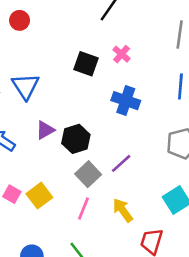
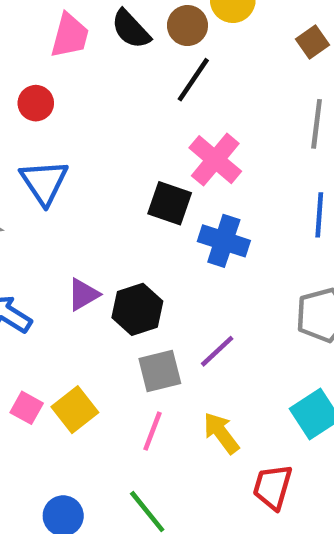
pink cross: (122, 54) -> (215, 160), size x1.6
black square: (86, 64) -> (170, 203), moved
blue triangle: (26, 86) -> (44, 182), moved
gray square: (88, 174) -> (160, 371), turned 30

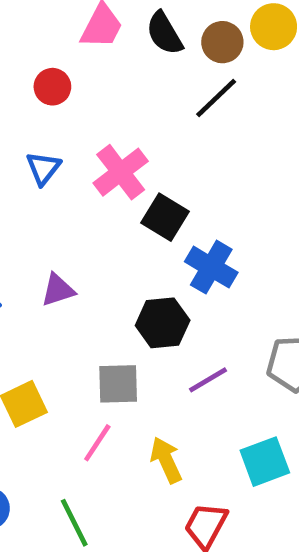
pink cross: (215, 160) -> (121, 172), moved
blue triangle: (44, 182) -> (43, 168), size x0.7
black hexagon: (137, 309) -> (163, 323), moved
purple line: (217, 351) -> (208, 380), moved

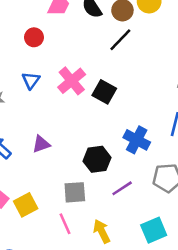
black square: (165, 217) -> (104, 92), moved
blue cross: (211, 267) -> (137, 140), moved
pink line: (97, 443) -> (65, 224), turned -55

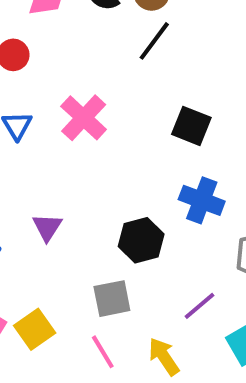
black square: (104, 92) -> (191, 126), moved
purple triangle: (41, 144) -> (47, 227), turned -30
purple line: (122, 188) -> (199, 306), moved

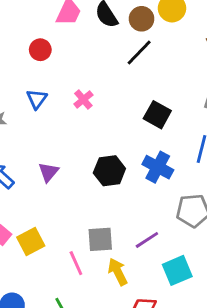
pink cross: (84, 118) -> (83, 100), size x0.6
black hexagon: (141, 240) -> (109, 171), moved
gray square: (112, 299) -> (100, 239), moved

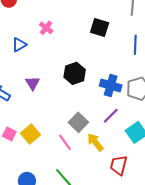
blue triangle: (37, 99) -> (19, 45), moved, turned 35
blue cross: (158, 167) -> (111, 86), moved
gray square: (100, 239) -> (78, 122), turned -30

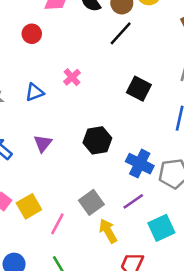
pink line: (65, 142) -> (57, 224), moved, turned 54

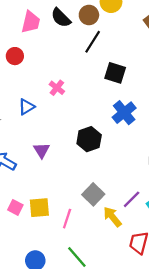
black square: (139, 89) -> (115, 73), moved
blue cross: (140, 164) -> (124, 113), moved, turned 35
purple line: (133, 201) -> (132, 199), moved
yellow square: (29, 206) -> (39, 208), turned 35

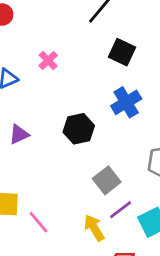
purple triangle: (42, 150) -> (19, 134), turned 30
gray square: (93, 194) -> (107, 180), moved
pink line: (67, 219) -> (38, 222), turned -66

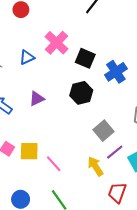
black square: (122, 52) -> (85, 58), moved
pink cross: (48, 61) -> (57, 43), size x1.6

